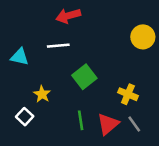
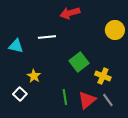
red arrow: (68, 16) -> (70, 13), moved
green square: (84, 77) -> (79, 62), moved

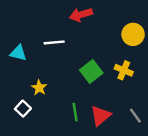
yellow cross: (103, 76) -> (124, 70), moved
gray line: (108, 100) -> (135, 116), moved

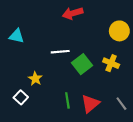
white line: (54, 42) -> (60, 52), moved
cyan triangle: (18, 53) -> (17, 36), moved

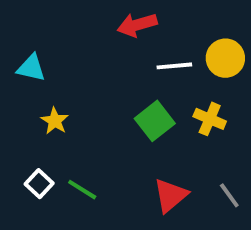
white line: (60, 52) -> (174, 66), moved
yellow star: (35, 79) -> (55, 121), moved
green line: (67, 100) -> (82, 190), moved, turned -49

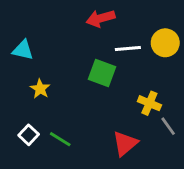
yellow cross: (210, 119) -> (149, 103), moved
green square: (155, 121) -> (102, 73), moved, turned -32
gray line: (229, 195) -> (168, 126), moved

